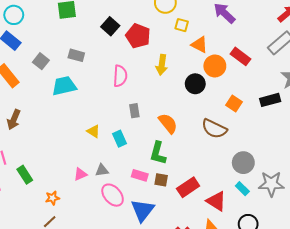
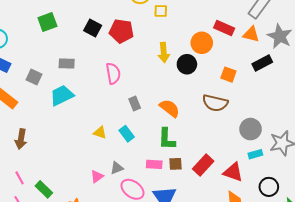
orange triangle: (199, 45) -> (251, 34), moved
yellow arrow: (162, 65) -> (164, 53), moved
cyan rectangle: (242, 189) -> (255, 154), turned -48

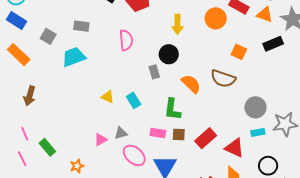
black circle: (187, 64) -> (169, 54), moved
gray rectangle: (135, 104) -> (154, 72), moved
orange semicircle: (170, 108) -> (191, 84), moved

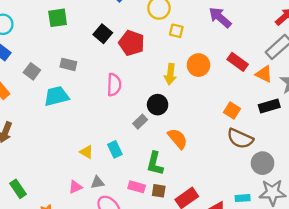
orange circle: (216, 18) -> (198, 65), moved
gray rectangle: (154, 72) -> (140, 122), turned 56
brown semicircle: (223, 79) -> (240, 139), moved
yellow triangle: (108, 97) -> (87, 152), moved
gray circle: (255, 107) -> (263, 163), moved

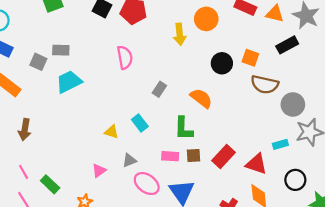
gray rectangle: (68, 64) -> (61, 50), moved
black circle: (158, 105) -> (222, 63), moved
pink triangle: (75, 187) -> (99, 171), moved

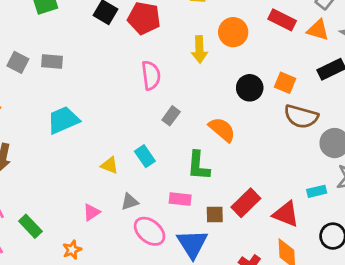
pink semicircle: (125, 57) -> (151, 75), moved
gray square: (38, 62) -> (18, 62), moved
cyan trapezoid: (69, 82) -> (63, 120), moved
brown square: (193, 155) -> (215, 215), moved

